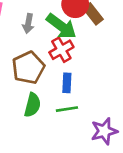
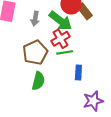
blue rectangle: (67, 83) -> (78, 72), moved
green line: (67, 109) -> (65, 52), moved

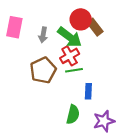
green semicircle: (38, 81) -> (73, 114), moved

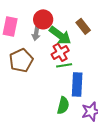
red circle: (81, 19) -> (43, 19), moved
brown pentagon: (43, 70) -> (21, 60), moved
blue rectangle: (88, 91) -> (77, 84), size x1.6

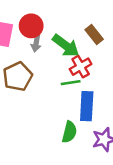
red circle: (43, 19) -> (31, 26), moved
red cross: (60, 52) -> (81, 67), moved

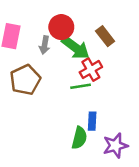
red circle: (31, 26) -> (61, 27), moved
blue rectangle: (87, 106) -> (92, 121), moved, size x0.6

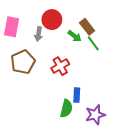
green arrow: (75, 48) -> (75, 36), moved, size x0.6
red cross: (91, 70) -> (60, 66), moved
green line: (81, 86) -> (93, 43), moved, turned 63

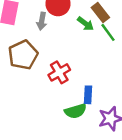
red cross: (60, 66) -> (59, 72), moved
green semicircle: (66, 109) -> (75, 111), turned 60

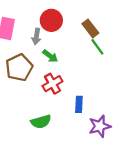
green arrow: (85, 24) -> (50, 56), moved
green semicircle: (75, 111) -> (41, 122), moved

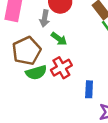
green semicircle: (41, 122) -> (36, 73), moved

